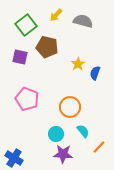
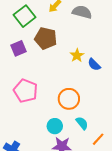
purple square: (20, 57) -> (18, 48), turned -35
blue semicircle: (95, 73) -> (94, 65), turned -64

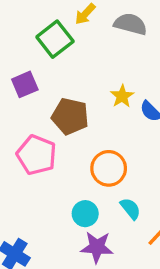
green square: (24, 16) -> (55, 39), moved
brown pentagon: (46, 38) -> (70, 116), moved

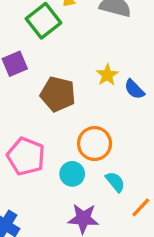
pink pentagon: (37, 155) -> (26, 156), moved
cyan circle: (85, 214) -> (72, 174), moved

